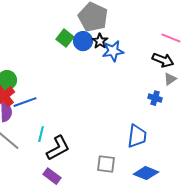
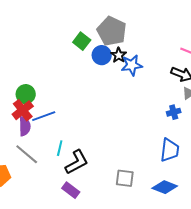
green square: (65, 38) -> (82, 41), moved
blue cross: (155, 98) -> (174, 112), turned -32
blue trapezoid: (137, 136) -> (170, 150), moved

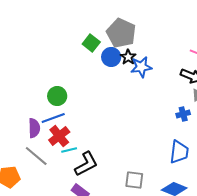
green circle: (26, 94) -> (57, 96), moved
red cross: (23, 110) -> (59, 136), moved
cyan line: (60, 148) -> (69, 150), turned 63

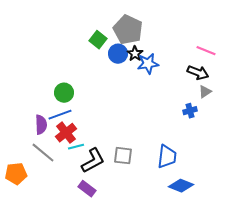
blue trapezoid: (179, 152) -> (167, 157), moved
gray square: (134, 180) -> (123, 156), moved

